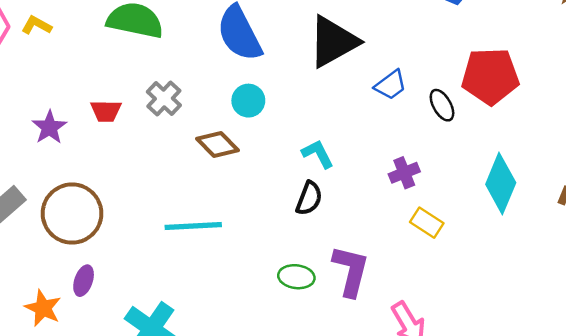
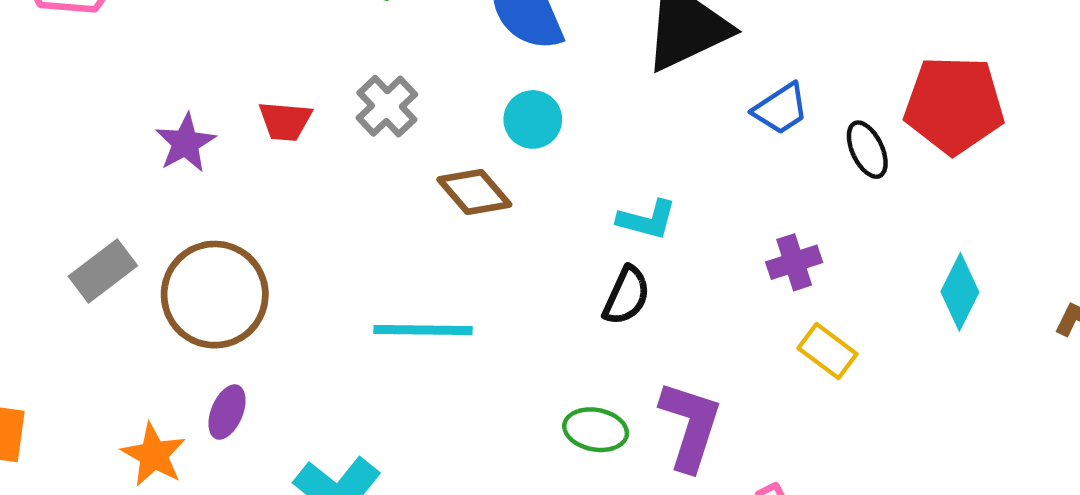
cyan L-shape: (318, 154) -> (647, 220), turned 128
cyan diamond: (501, 184) -> (960, 292), size x0.7

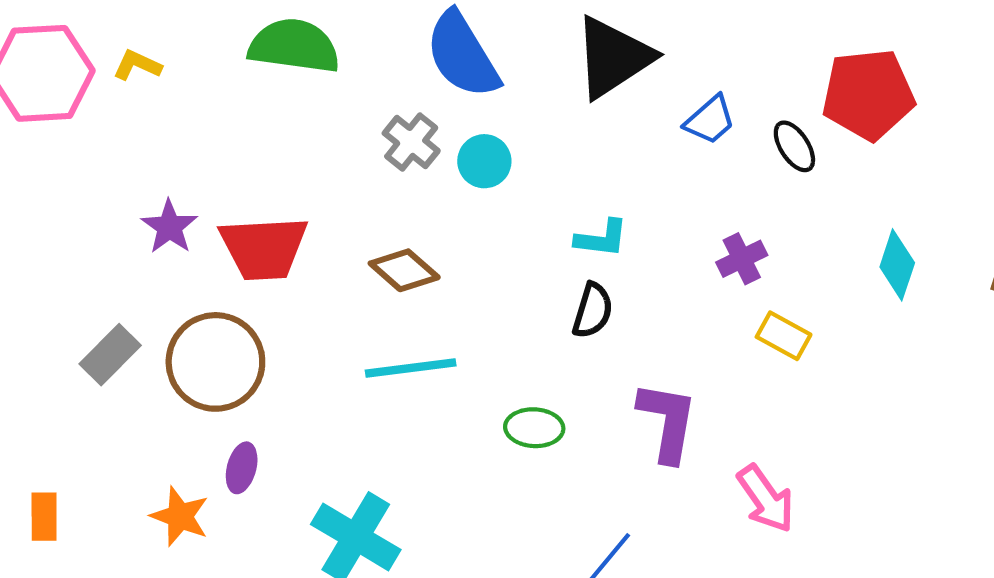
gray cross: (387, 106) -> (411, 142), moved
red trapezoid: (285, 121) -> (264, 248), moved, size x1.8
brown diamond: (474, 192) -> (404, 270), moved
green ellipse: (596, 430) -> (534, 428), moved

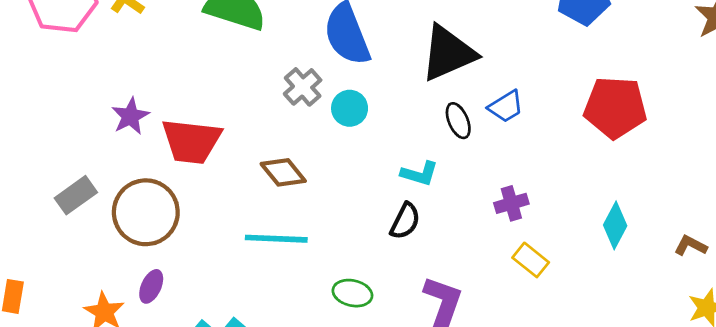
black ellipse: (794, 146) -> (458, 121), moved

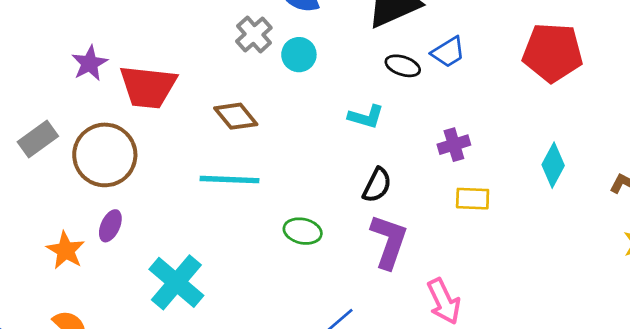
black ellipse: (458, 121) -> (403, 66), turned -48
black semicircle: (405, 221) -> (377, 185), moved
yellow rectangle: (531, 260) -> (473, 199), turned -36

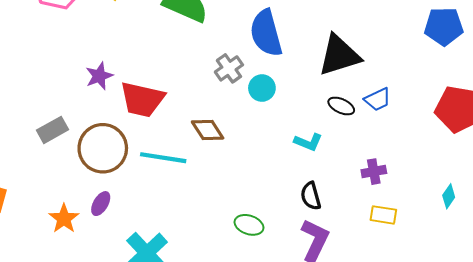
cyan diamond: (553, 165) -> (449, 196), size x0.7
cyan line: (230, 180) -> (163, 158), moved
black semicircle: (377, 185) -> (311, 196), turned 132

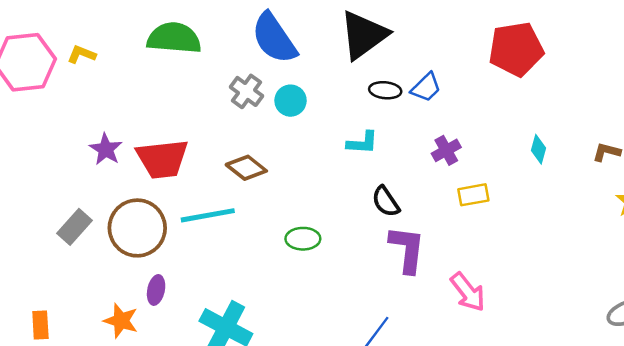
blue trapezoid: (378, 99) -> (426, 87), moved
green ellipse: (249, 225) -> (303, 239), moved

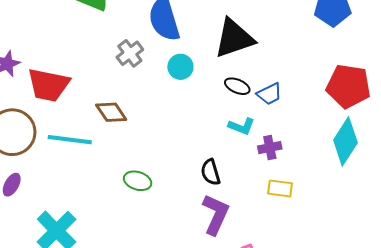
cyan circle: (291, 101) -> (180, 67), moved
cyan L-shape: (362, 143) -> (242, 126), moved
cyan diamond: (539, 149) -> (345, 141), moved, size x2.0

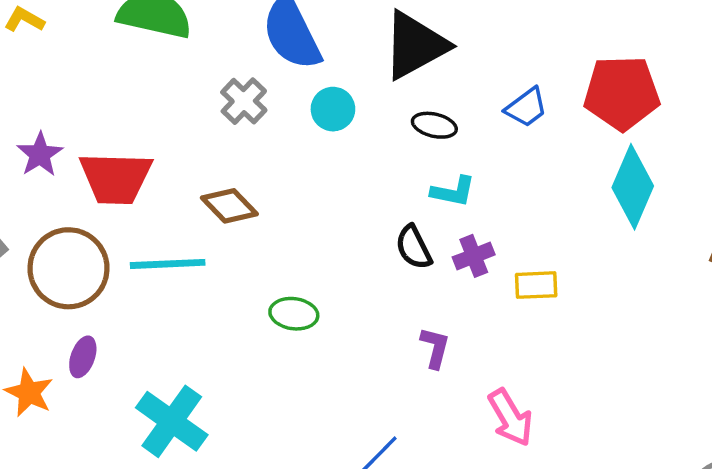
blue trapezoid: (269, 94) -> (526, 107), moved
purple cross: (270, 148) -> (474, 256), moved
black semicircle: (211, 172) -> (414, 247), moved
purple L-shape: (216, 214) -> (435, 348), size x0.6

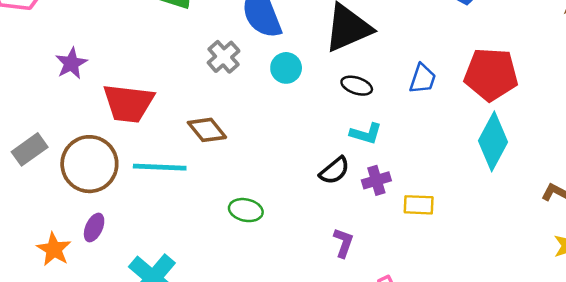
blue trapezoid: (526, 107) -> (423, 79), turned -40
purple star: (40, 154) -> (71, 63), moved
black semicircle: (414, 247) -> (334, 171), turned -108

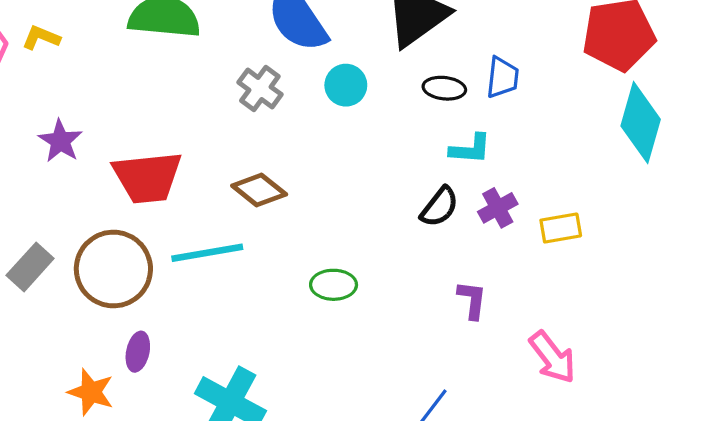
blue trapezoid: (423, 79) -> (502, 78), moved

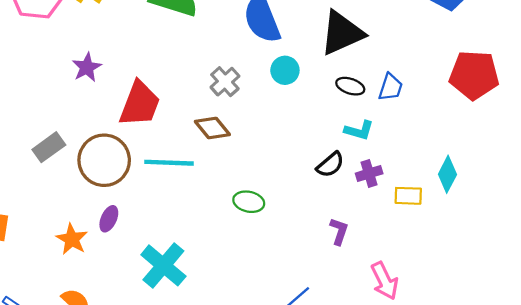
gray cross: (260, 88) -> (225, 82), moved
cyan diamond: (641, 123) -> (447, 174), moved, size x0.7
red trapezoid: (147, 177) -> (140, 104), turned -75

